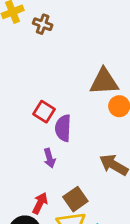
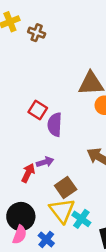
purple arrow: (49, 158) -> (45, 162), moved, turned -91
red arrow: (40, 203) -> (28, 173), moved

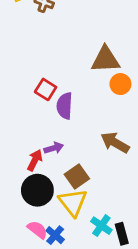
black circle: (21, 216) -> (37, 190), moved
cyan cross: (81, 219) -> (101, 226), moved
pink semicircle: (20, 235) -> (37, 230), moved, turned -72

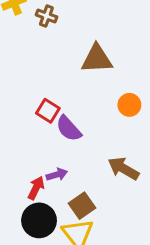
brown triangle: (105, 60) -> (97, 59), moved
purple semicircle: (65, 106) -> (69, 129), turned -45

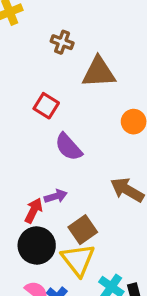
brown cross: (46, 16) -> (62, 42), moved
red square: (48, 111) -> (46, 106), moved

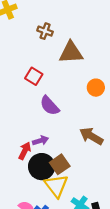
black circle: (37, 246) -> (42, 167), moved

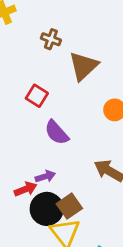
brown triangle: (71, 53) -> (83, 66), turned -40
red arrow: (25, 151) -> (25, 189), turned 42

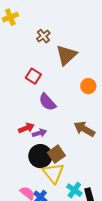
brown cross: (51, 39) -> (43, 36), turned 32
red arrow: (25, 189) -> (26, 128), moved

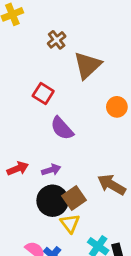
red arrow: (26, 128) -> (18, 169), moved
brown arrow: (84, 129) -> (112, 185), moved
yellow triangle: (53, 173) -> (70, 223), size x0.7

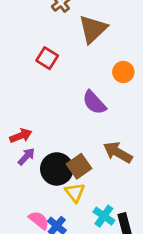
purple semicircle: (62, 128) -> (94, 102), moved
purple arrow: (51, 170) -> (26, 156), moved, turned -30

